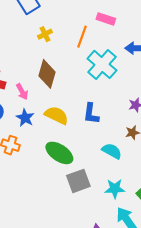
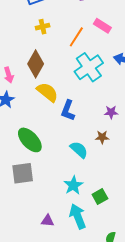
yellow semicircle: (56, 115) -> (47, 92), moved
gray square: (78, 181) -> (23, 173), moved
cyan star: (115, 189) -> (73, 185), turned 30

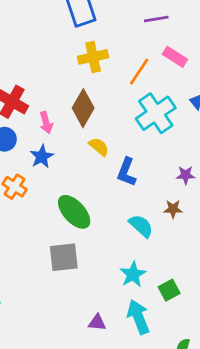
yellow cross: (43, 27) -> (93, 57), size x1.5
yellow semicircle: (47, 92) -> (99, 147), size x0.7

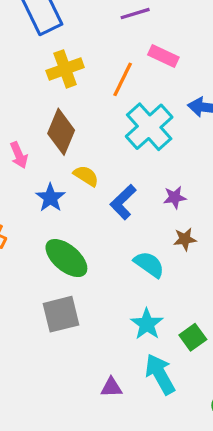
blue star: (42, 157) -> (50, 198), moved
blue L-shape: (126, 172) -> (123, 202), turned 32
purple star: (186, 175) -> (175, 197), moved

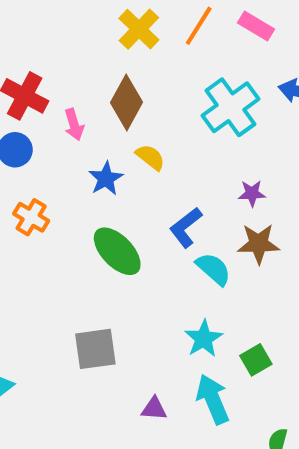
yellow cross: (65, 69) -> (139, 29), turned -32
orange line: (123, 79) -> (199, 26), moved
blue L-shape: (123, 202) -> (186, 227), moved
brown star: (185, 239) -> (259, 244), size x1.5
gray square: (61, 314) -> (95, 349), moved

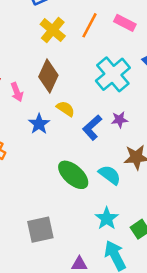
purple star: (252, 193) -> (119, 120), moved
blue L-shape: (186, 227) -> (92, 128), moved
green ellipse: (117, 251) -> (73, 175), moved

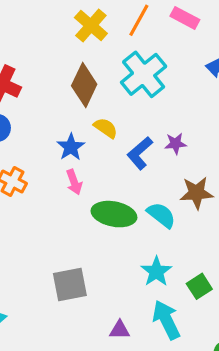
cyan cross: (113, 74) -> (144, 74), moved
pink arrow: (17, 92) -> (74, 182), moved
green ellipse: (73, 175) -> (114, 214), turned -32

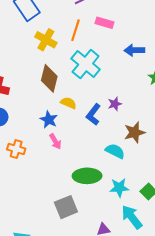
green ellipse: (114, 214) -> (87, 176), moved
cyan star: (156, 272) -> (119, 188), turned -30

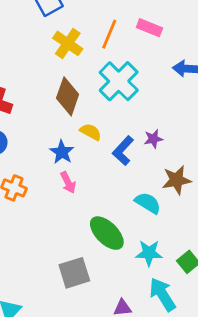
green ellipse: (87, 176) -> (107, 233), turned 40

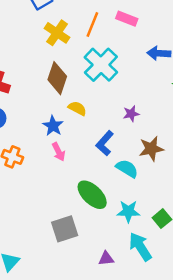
blue L-shape: (123, 151) -> (105, 143), moved

